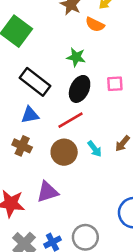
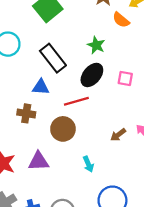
brown cross: (22, 146) -> (26, 113), turned -30
cyan arrow: (95, 149) -> (88, 164), moved

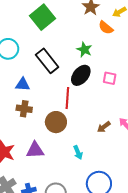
blue triangle: (41, 87) -> (23, 84), moved
red line: (76, 101) -> (67, 98), turned -70

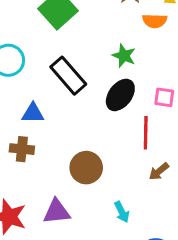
orange semicircle: (106, 28) -> (155, 21), turned -35
red line: (67, 98) -> (146, 133), moved
brown cross: (24, 109) -> (22, 149), moved

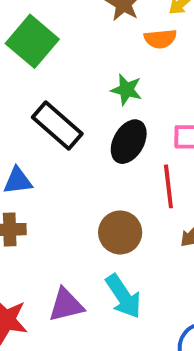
brown circle: (86, 168) -> (120, 232), moved
cyan arrow: (122, 212) -> (123, 296), moved, size x1.6

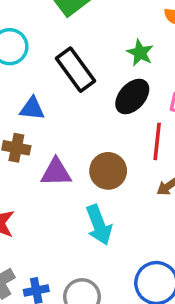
purple triangle: (66, 305) -> (56, 172), moved

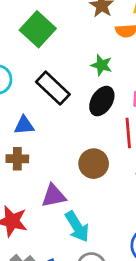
purple triangle: (56, 172) -> (54, 196), moved
cyan arrow: (99, 225) -> (77, 227), moved

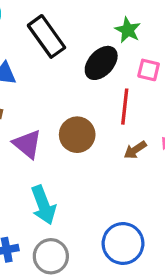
green star: (102, 65) -> (128, 30), moved
purple triangle: (54, 196) -> (27, 144), moved, turned 40

